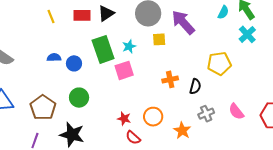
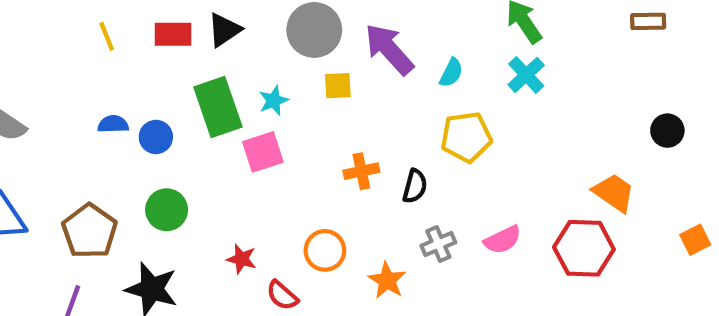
cyan semicircle: (223, 12) -> (451, 73), moved
pink semicircle: (236, 112) -> (503, 240), turned -78
red star: (124, 119) -> (241, 259), moved

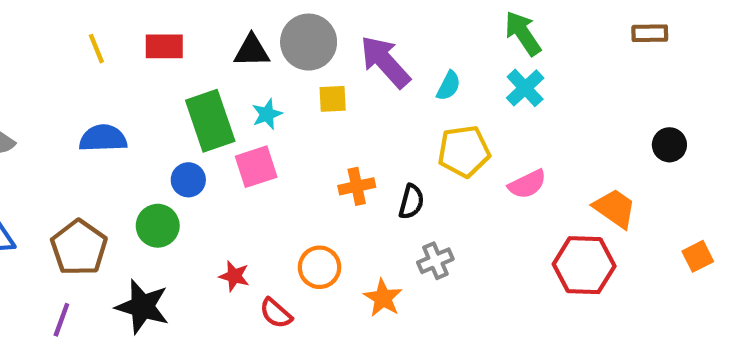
black triangle: (224, 30) -> (252, 51), moved, turned 33
blue semicircle: (113, 124) -> (103, 138), size x1.5
blue circle: (156, 137) -> (188, 180), moved
pink semicircle: (503, 240) -> (527, 184), moved

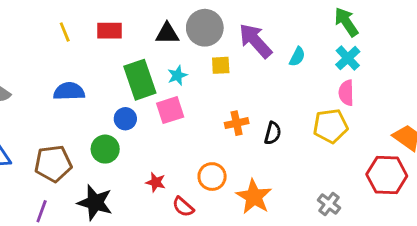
yellow pentagon: (464, 151) -> (330, 126), moved
pink semicircle: (527, 184) -> (346, 93), moved, turned 115
brown pentagon: (79, 248) -> (53, 164), turned 30
gray cross: (435, 261) -> (329, 204), moved, turned -30
orange star: (383, 298) -> (254, 197), size x1.4

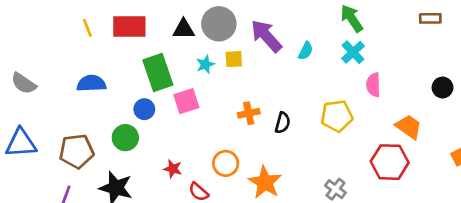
red rectangle: (109, 31) -> (129, 26), size x1.4
cyan star: (177, 75) -> (205, 64), moved
pink semicircle: (346, 93) -> (373, 85), moved

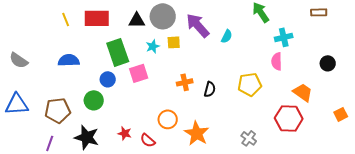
cyan cross: (353, 52) -> (284, 37), moved, turned 30
red star: (173, 169) -> (125, 133), moved

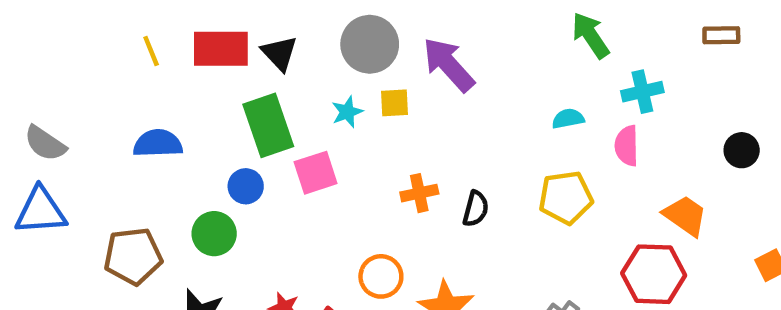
black triangle: (137, 20) -> (280, 53), moved, turned 48
cyan semicircle: (227, 36) -> (568, 119), moved, turned -128
blue triangle: (17, 104) -> (41, 211), moved

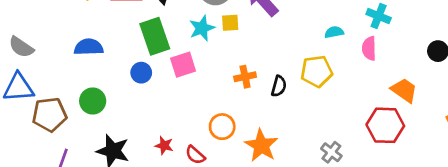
cyan cross: (642, 92) -> (379, 16), turned 35
cyan star: (347, 112) -> (202, 28), size x1.4
yellow pentagon: (566, 198) -> (317, 71), moved
green circle: (214, 234) -> (93, 101), moved
brown pentagon: (133, 256) -> (50, 114), moved

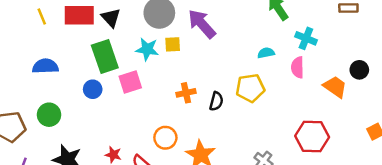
cyan star: (202, 28) -> (147, 49), turned 30
orange trapezoid: (404, 90) -> (335, 87), moved

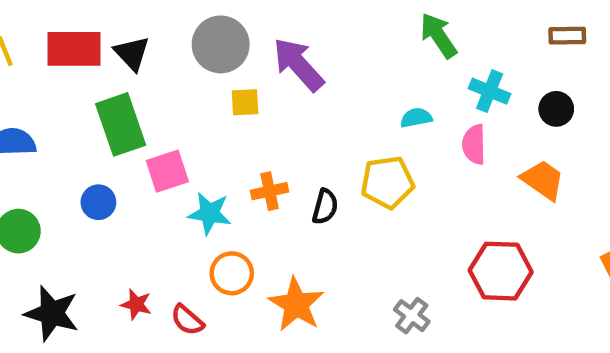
cyan star: (147, 49) -> (210, 213), moved
black circle: (359, 70) -> (556, 109), moved
blue circle: (93, 89) -> (98, 202), moved

